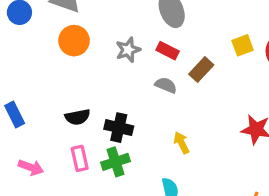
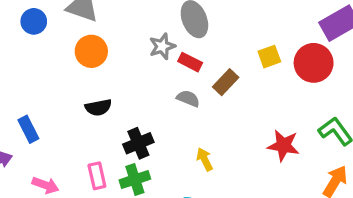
gray star: (128, 50) -> (162, 46), moved
black semicircle: (78, 117) -> (98, 107), moved
black cross: (119, 128) -> (138, 143), turned -36

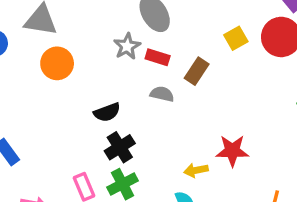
black semicircle: (98, 107) -> (107, 112), moved
red star: (283, 146) -> (232, 151), moved
yellow arrow: (205, 159) -> (196, 170), moved, turned -65

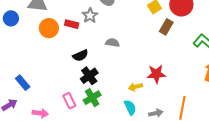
red rectangle: (158, 57) -> (72, 24), moved
brown rectangle: (197, 71) -> (166, 27), moved

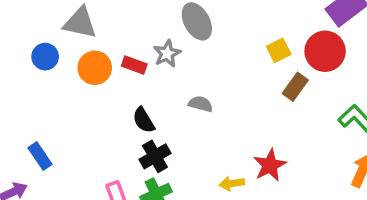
blue circle: (11, 18) -> (45, 57), moved
black semicircle: (80, 56) -> (144, 120), turned 77
red star: (156, 74) -> (270, 165), turned -30

